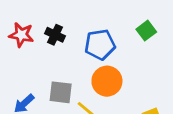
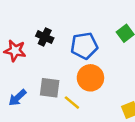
red star: (21, 35) -> (15, 51), moved

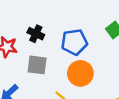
gray square: (50, 88) -> (37, 65), moved

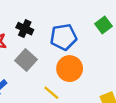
gray square: (37, 65) -> (26, 60), turned 35

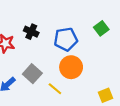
gray square: (26, 60) -> (32, 74), moved

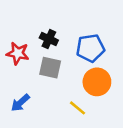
gray square: (32, 74) -> (50, 68), moved, turned -30

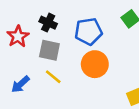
red star: (18, 53) -> (18, 36), turned 30
yellow line: (77, 108) -> (53, 77), moved

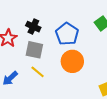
blue pentagon: (89, 31) -> (67, 34), turned -30

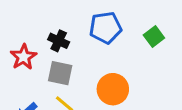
blue pentagon: (67, 34) -> (106, 28), moved, turned 30

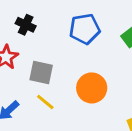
black cross: (59, 41) -> (26, 25), moved

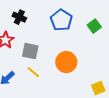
blue pentagon: (85, 29) -> (61, 20), turned -30

